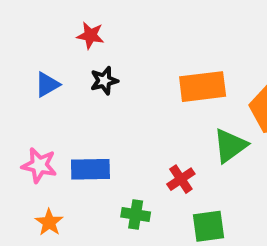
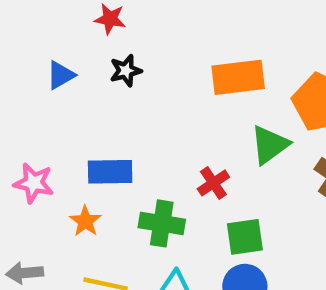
pink star: (39, 165) -> (34, 183), moved
green cross: (136, 214) -> (162, 223), size x1.4
orange star: (49, 222) -> (85, 221), moved

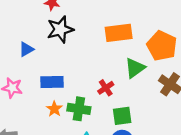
black star: (126, 71) -> (60, 29), size x1.6
blue triangle: (61, 75) -> (26, 49), moved
orange star: (85, 221) -> (54, 109), moved

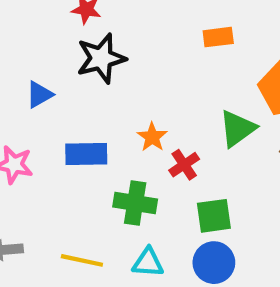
orange rectangle: (119, 33) -> (218, 37), moved, size x0.6
orange star: (54, 109) -> (152, 137), moved

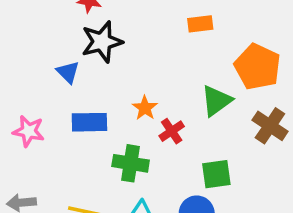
blue triangle: (39, 95) -> (68, 72), moved, turned -45
green square: (214, 216) -> (216, 174), moved

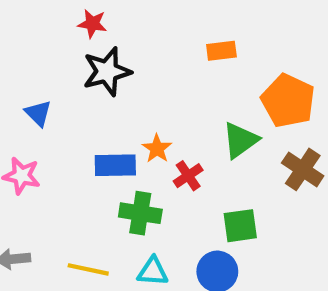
blue triangle: (68, 72) -> (38, 113), moved
blue rectangle: (89, 122) -> (115, 165), moved

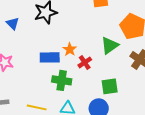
blue triangle: (38, 113) -> (13, 23), moved

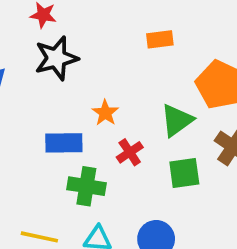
orange star: (70, 49) -> (105, 113), moved
green square: (110, 86) -> (184, 173), moved

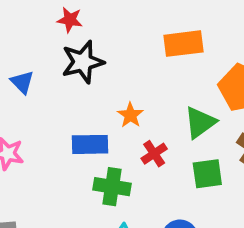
orange rectangle: (160, 39) -> (184, 44), size x1.5

